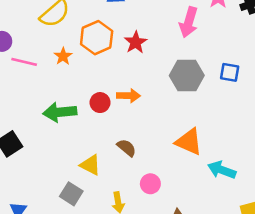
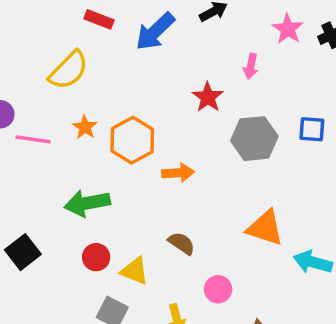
pink arrow: (189, 22) -> (251, 66), size x0.6
orange hexagon: (97, 38) -> (132, 140), moved
red star: (136, 42) -> (208, 97), moved
red circle: (100, 103) -> (96, 257), moved

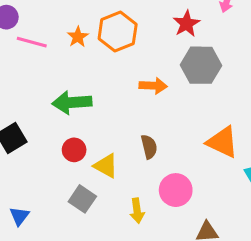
gray hexagon: (254, 139) -> (201, 65), moved
orange hexagon: (132, 140) -> (118, 32), moved
brown semicircle: (182, 243) -> (149, 147), turned 35
pink circle: (218, 289) -> (176, 190), size x1.4

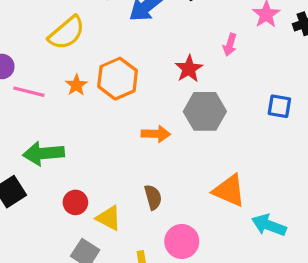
green arrow: (72, 102) -> (43, 153), moved

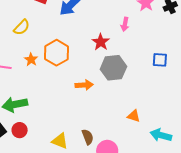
yellow semicircle: (67, 33) -> (22, 27), size x0.7
orange triangle: (229, 191) -> (134, 116), size x0.6
brown semicircle: (153, 197) -> (88, 137), moved
red circle: (75, 202) -> (20, 130), moved

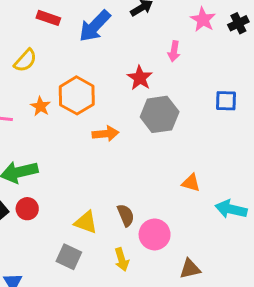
orange arrow: (84, 85) -> (105, 134), moved

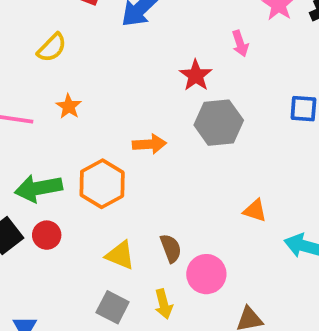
pink arrow: (174, 51) -> (240, 43), turned -30
orange hexagon: (77, 95) -> (102, 184), moved
gray square: (69, 257) -> (113, 307), moved

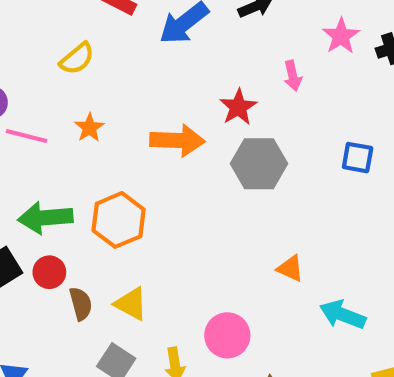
orange arrow: (149, 144) -> (177, 140), moved, size x1.4
brown semicircle: (171, 248) -> (81, 304), moved

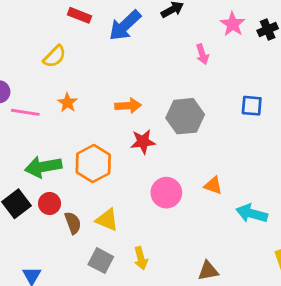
red star: (238, 107) -> (143, 142), moved, turned 30
orange arrow: (177, 140) -> (128, 106), size x0.7
pink circle: (227, 335) -> (166, 193), moved

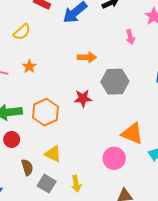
orange arrow: (128, 106) -> (87, 57), moved
orange triangle: (213, 185) -> (132, 134), size x1.6
pink circle: (166, 193) -> (114, 158), moved
brown semicircle: (73, 223) -> (27, 167), moved

